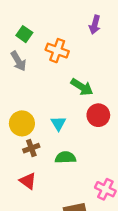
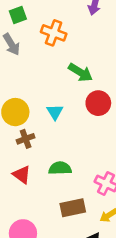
green square: (24, 34) -> (18, 15), turned 35
green semicircle: (65, 157) -> (60, 168), moved

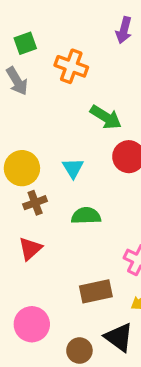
green semicircle: (60, 168) -> (86, 216), moved
red triangle: (22, 175) -> (30, 249), turned 42

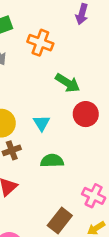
brown rectangle: (96, 291) -> (60, 220), turned -40

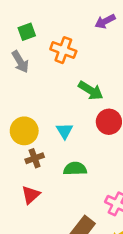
purple arrow: (82, 14) -> (105, 21), turned 48

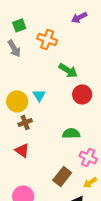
cyan triangle: (65, 131) -> (39, 95), moved
green semicircle: (75, 169) -> (71, 133), moved
red triangle: (31, 195) -> (22, 150), turned -42

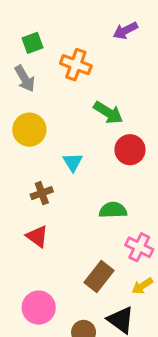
cyan triangle: (39, 95) -> (73, 162), moved
yellow circle: (17, 101) -> (29, 130), moved

